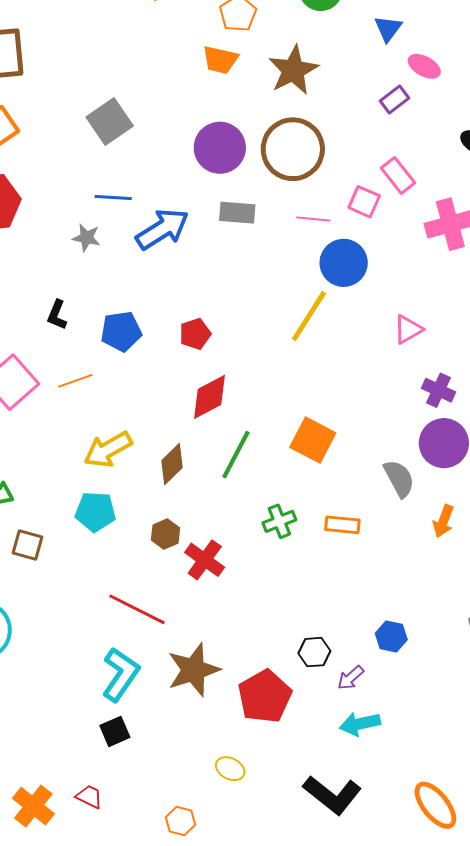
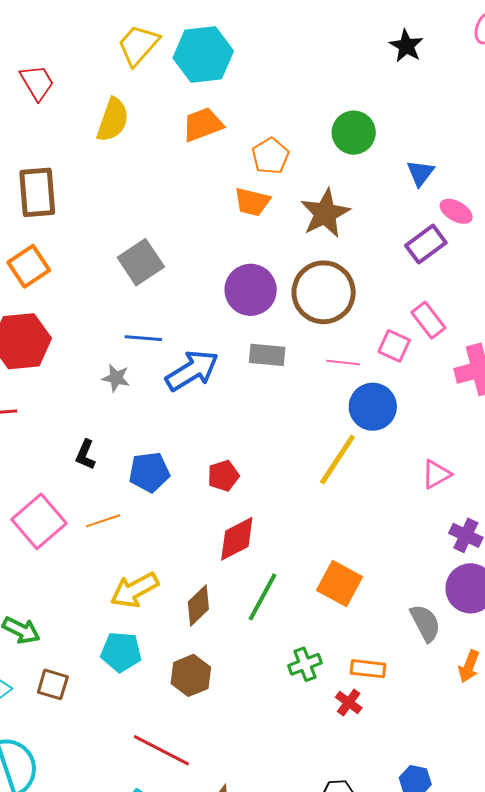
purple rectangle: (394, 99) -> (426, 244), size x1.4
brown hexagon: (166, 534) -> (191, 675), size x1.4
red cross: (205, 560) -> (349, 703), moved, size x0.7

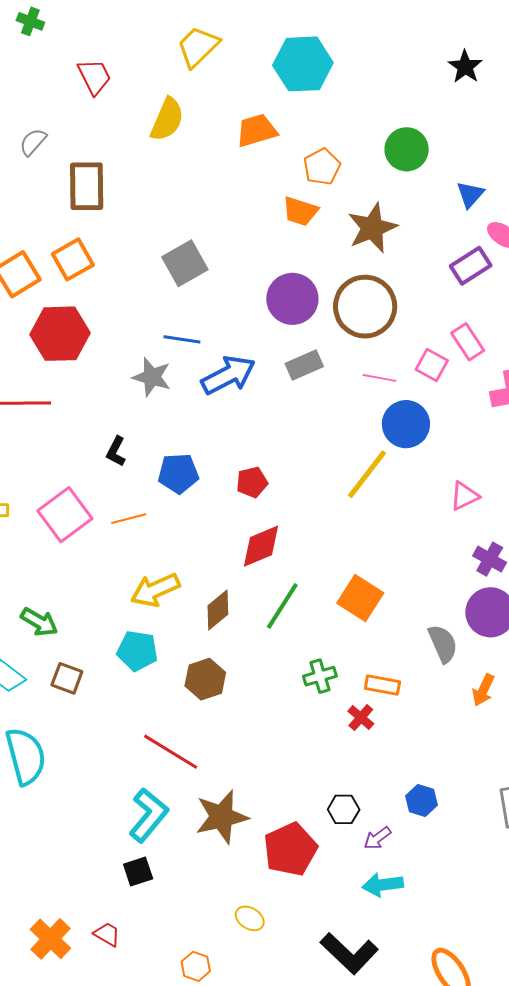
cyan hexagon: (203, 54) -> (303, 64), moved
gray rectangle: (267, 355) -> (304, 365), turned -33
gray star: (116, 378) -> (152, 377), size x1.4

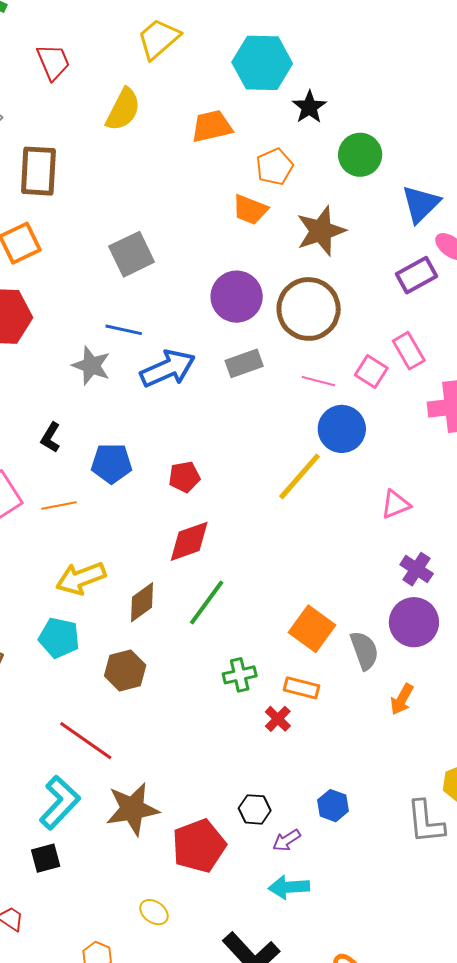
black star: (465, 67) -> (309, 107), moved
blue triangle: (470, 194) -> (421, 204), size x1.4
orange square: (360, 598) -> (312, 629), moved

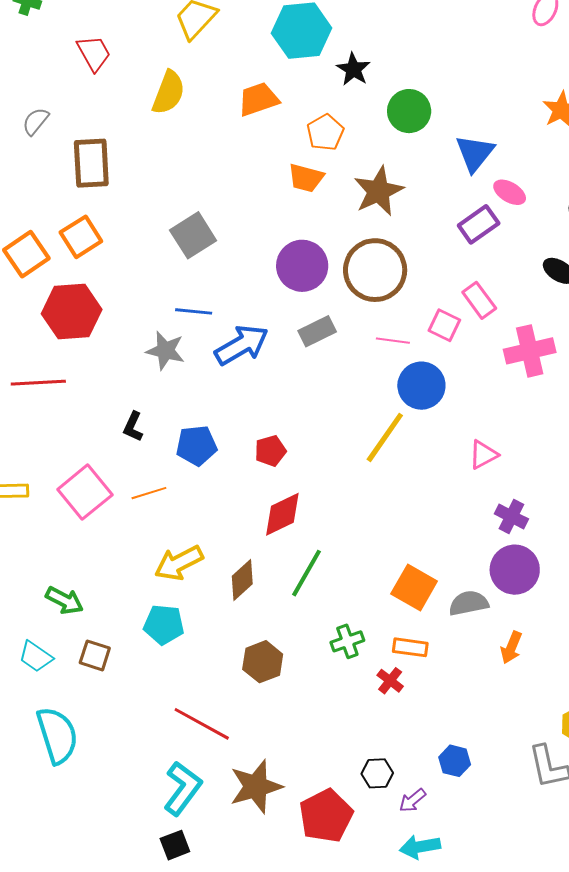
gray semicircle: (364, 650) -> (469, 603), turned -75
brown hexagon: (125, 671) -> (263, 662), moved

